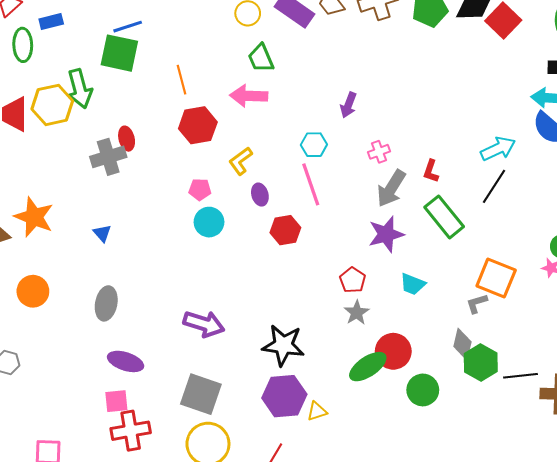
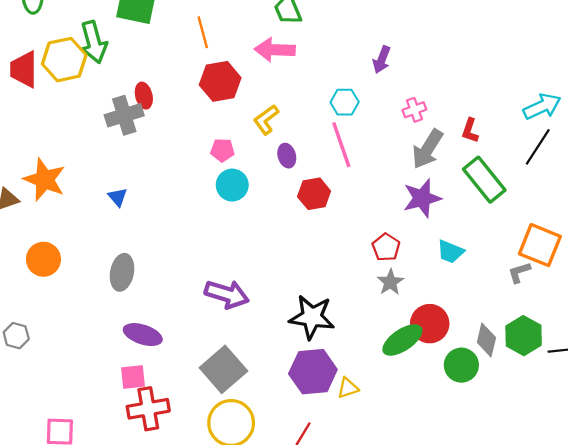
gray diamond: (462, 344) -> (486, 340), moved
gray square: (201, 394) -> (223, 369), turned 30

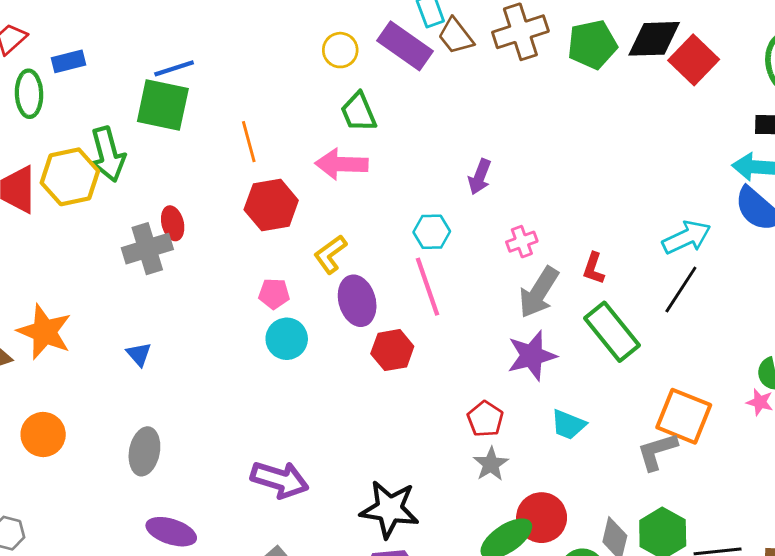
purple ellipse: (287, 156) -> (357, 301), size x1.6
gray L-shape: (519, 272) -> (657, 451), size x1.4

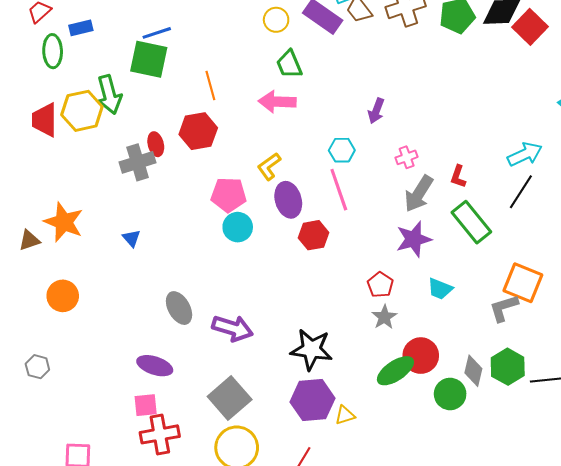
red hexagon: (271, 205) -> (198, 131), moved
pink pentagon: (274, 294) -> (229, 195), size x1.6
gray ellipse: (144, 451) -> (179, 308), moved, turned -40

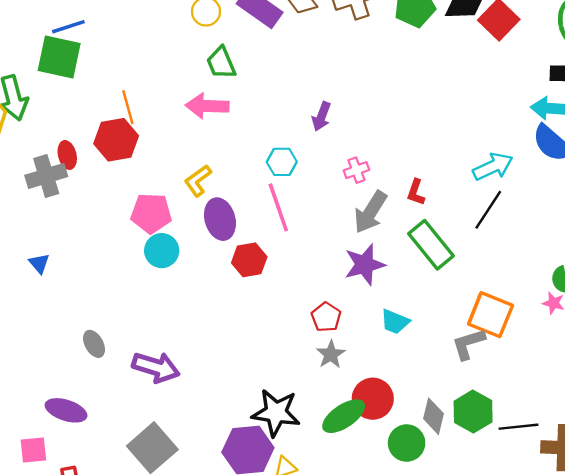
orange line: (210, 86) -> (128, 107), moved
gray ellipse: (179, 308) -> (94, 344), size x0.7
black star: (312, 349) -> (276, 413), moved
pink square: (146, 405) -> (33, 450), moved

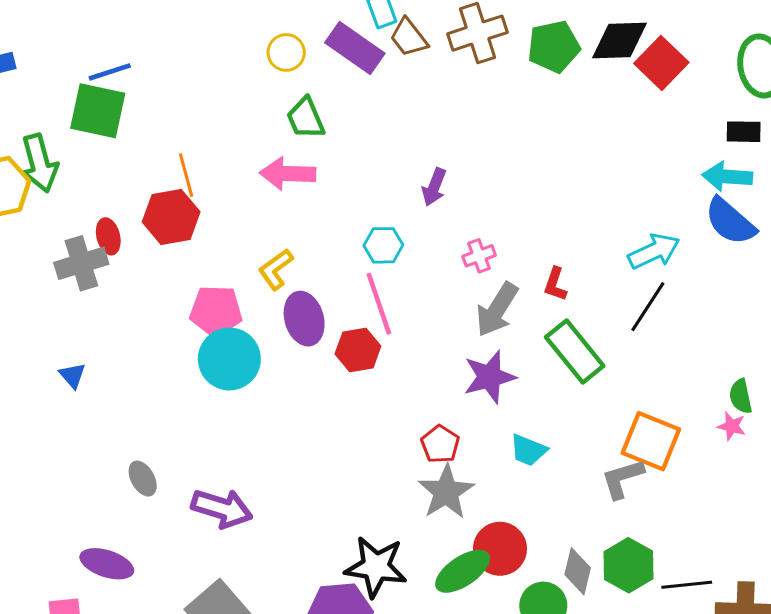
cyan circle: (162, 251) -> (229, 359), size x1.4
red hexagon: (249, 260) -> (358, 350), moved
gray star: (331, 354) -> (446, 492), size x1.5

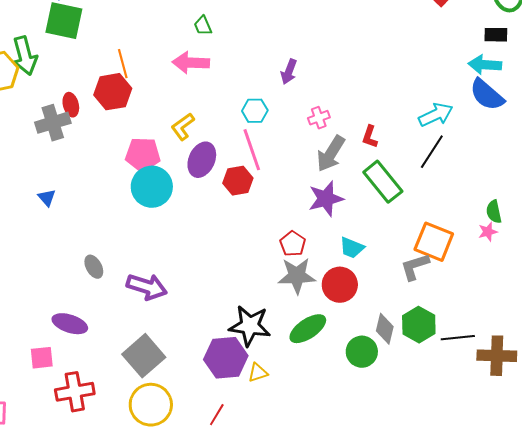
green trapezoid: (306, 118) -> (203, 26), size x0.7
purple ellipse: (304, 319) -> (202, 160), turned 40
pink star: (732, 426) -> (488, 232), turned -30
gray star: (446, 492) -> (297, 276), turned 30
red circle: (500, 549) -> (340, 285), moved

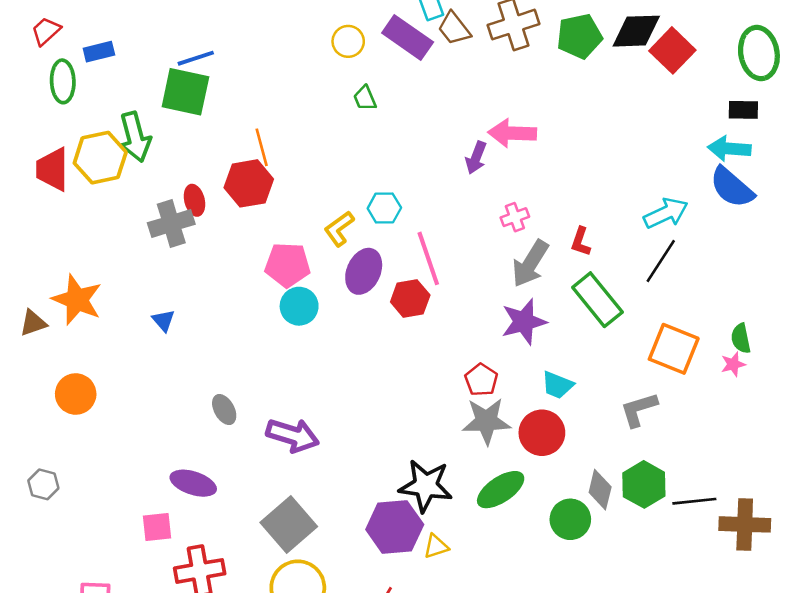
pink arrow: (191, 63) -> (512, 133), moved
cyan hexagon: (255, 111) -> (384, 208), moved
cyan circle: (152, 187) -> (299, 306), size x0.7
orange square: (434, 242) -> (674, 349), moved

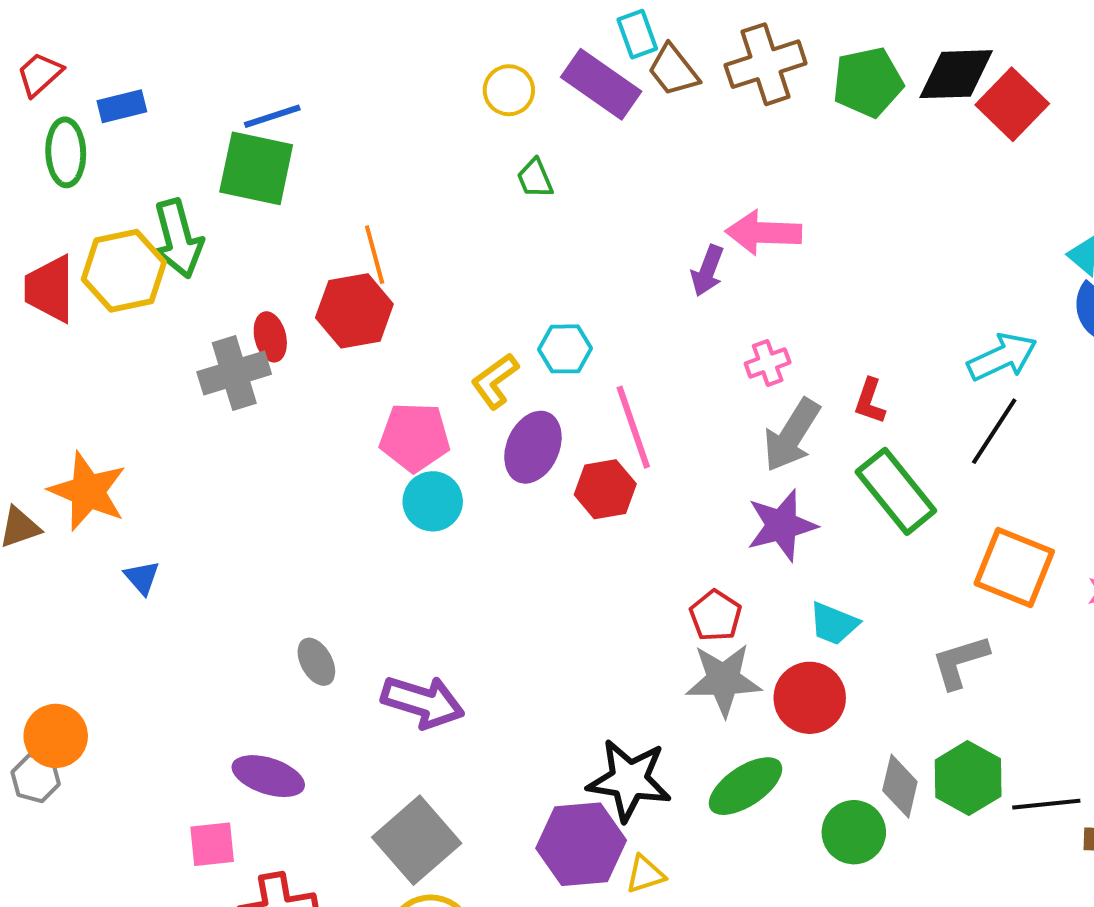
blue triangle: (163, 320) -> (142, 578), moved
orange circle: (76, 394) -> (56, 736), moved

